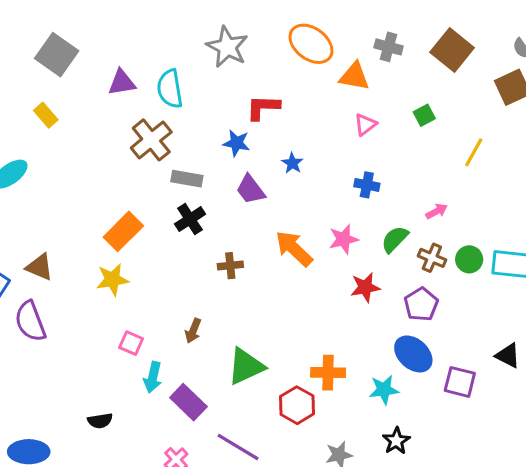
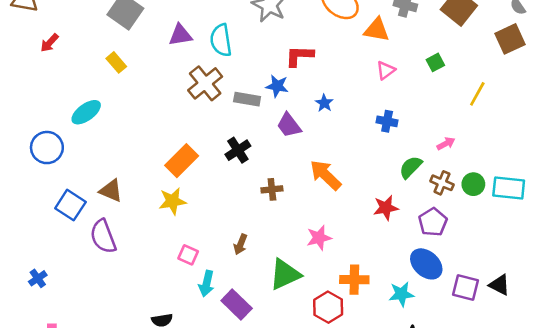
gray rectangle: (187, 179) -> (247, 99), moved
pink star: (344, 239) -> (319, 238), moved
black triangle: (508, 356) -> (500, 285), moved

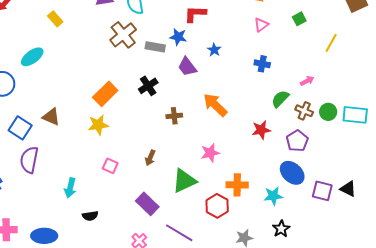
purple semicircle: (103, 236) -> (29, 160), moved, turned 32
cyan arrow: (206, 284) -> (70, 188), moved

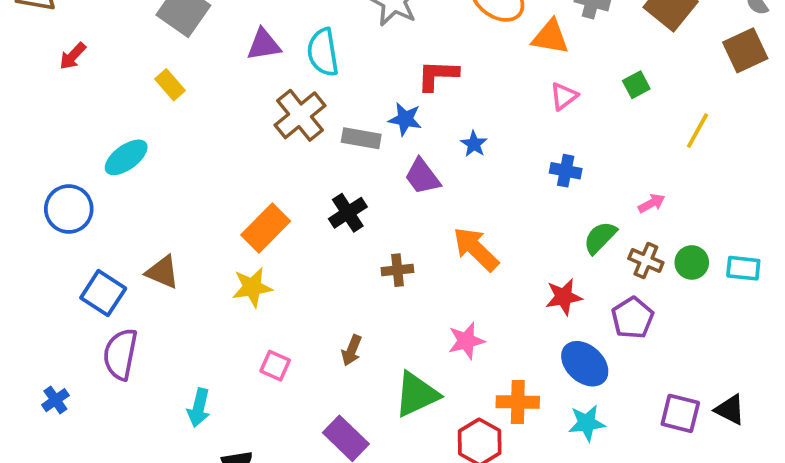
cyan rectangle: (355, 115) -> (743, 268), size x0.7
blue ellipse: (292, 173) -> (585, 364), moved

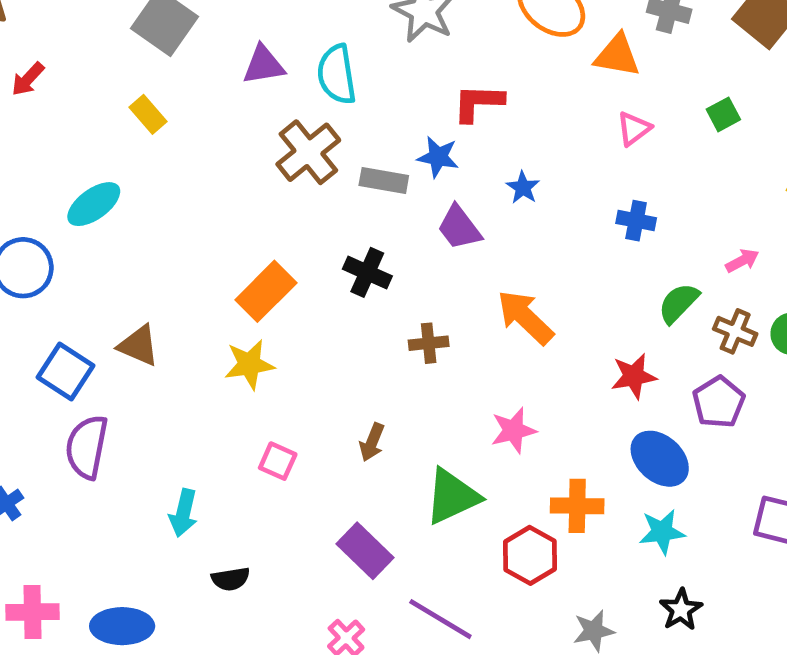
black cross: (348, 213) -> (367, 272), turned -33

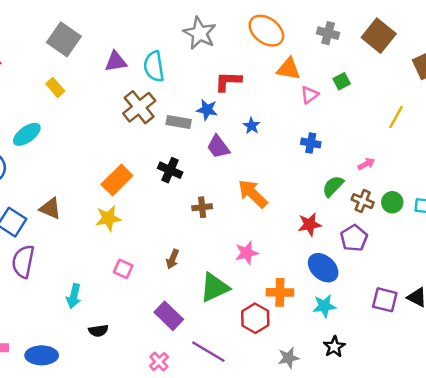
orange triangle: (617, 56) -> (289, 69), moved
green square: (723, 114) -> (342, 81), moved

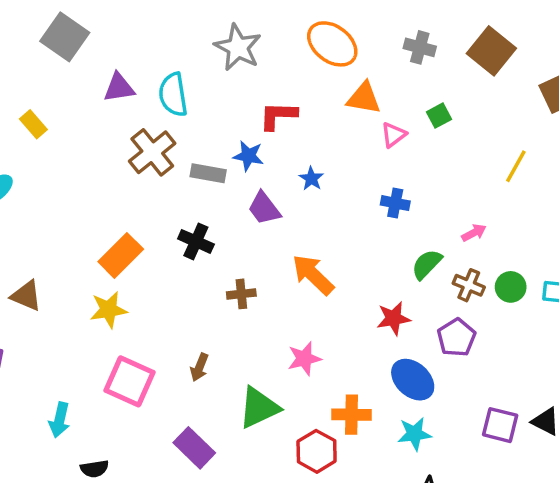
gray square: (64, 39) -> (65, 37), moved
pink square: (123, 269) -> (129, 381), size x1.8

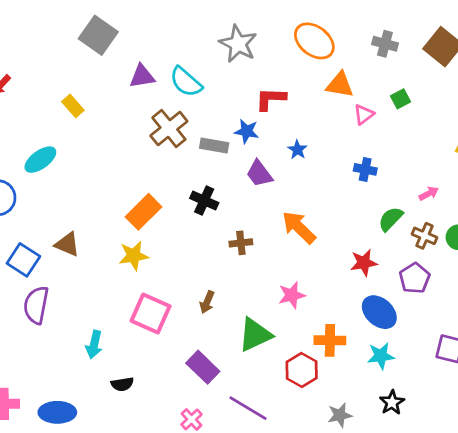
cyan semicircle: (173, 95) -> (186, 82), turned -40

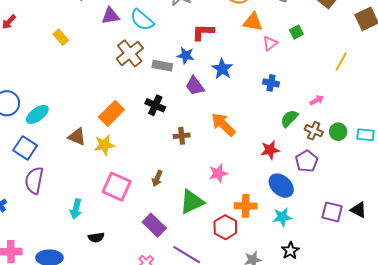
blue star: (297, 150) -> (222, 69), size x1.5
cyan ellipse: (40, 160) -> (37, 114), moved
brown triangle: (67, 244) -> (77, 137), moved

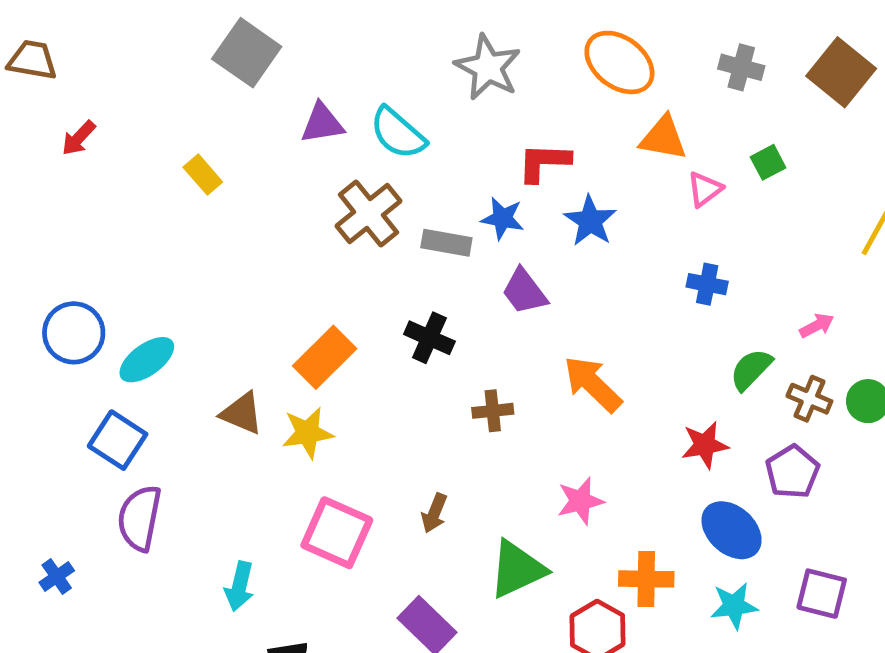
blue star: (222, 69) -> (590, 221), moved
purple square: (332, 212) -> (822, 594), moved

